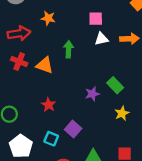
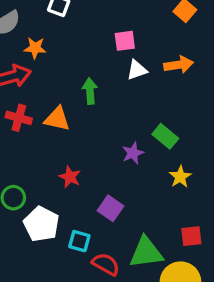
orange star: (48, 18) -> (35, 48), moved
cyan square: (51, 139) -> (79, 241), moved
white pentagon: (21, 146) -> (41, 224), moved

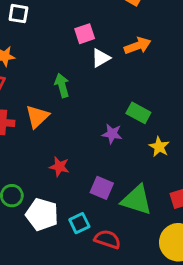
orange triangle: (57, 119) -> (37, 117), turned -45
purple star: (133, 153) -> (112, 134), turned -30
cyan square: (79, 241) -> (79, 223), turned -30
green triangle: (146, 253) -> (137, 200), moved, turned 36

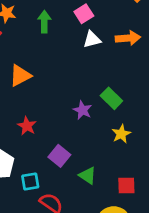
pink square: (85, 34) -> (84, 14), turned -30
green arrow: (62, 85) -> (44, 22), moved
green triangle: (137, 200) -> (87, 176), size x0.6

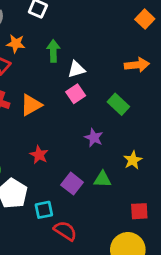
pink square: (84, 14) -> (76, 94), moved
white triangle: (92, 39) -> (76, 69), moved
green rectangle: (111, 98) -> (118, 104), moved
green triangle: (87, 176) -> (102, 179), moved, turned -30

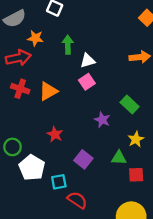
green rectangle: (118, 104) -> (130, 105), moved
green triangle: (102, 179) -> (119, 158), moved
red square: (139, 211) -> (136, 175), moved

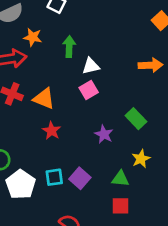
orange triangle: (48, 91) -> (44, 98), turned 48
red star: (55, 134) -> (52, 131), moved
red square: (136, 175) -> (121, 206), moved
cyan square: (59, 182) -> (54, 177), moved

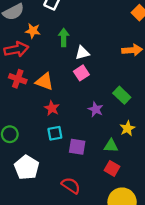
cyan square: (54, 177) -> (55, 133), moved
purple square: (80, 178) -> (77, 147), turned -30
white pentagon: (21, 185) -> (27, 167), moved
red square: (121, 206) -> (112, 168), turned 32

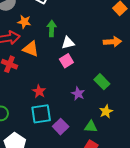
orange triangle: (44, 82) -> (31, 49), moved
cyan square: (55, 133) -> (41, 114), size x1.5
purple square: (77, 147) -> (61, 127), turned 35

